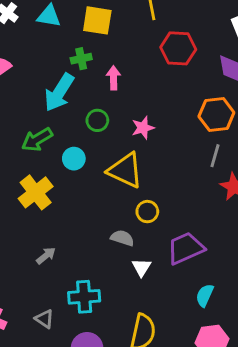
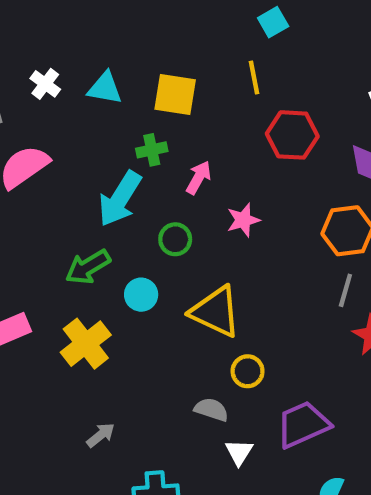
pink arrow: (114, 78) -> (199, 178), turned 30
pink star: (143, 128) -> (243, 220), moved

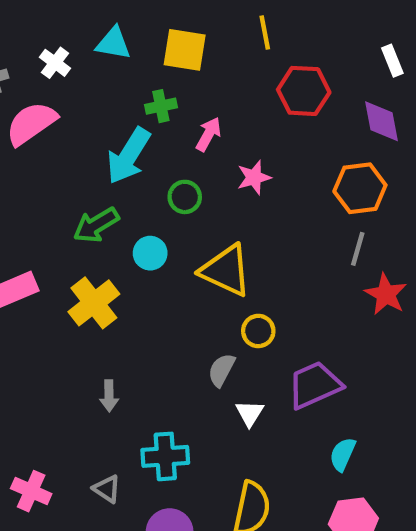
white cross: (45, 84) -> (55, 63), moved
gray semicircle: (211, 410) -> (221, 370), turned -80
gray arrow: (101, 435) -> (109, 396), turned 128

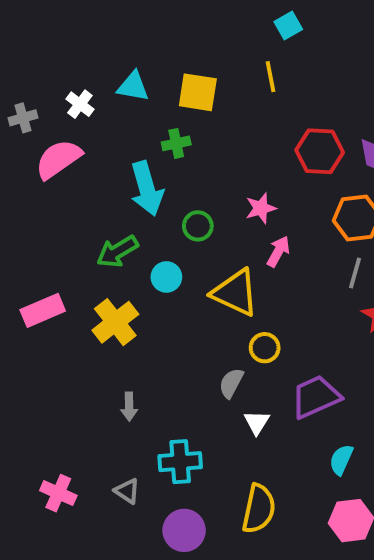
red hexagon: (304, 91) -> (320, 151), moved
pink arrow: (209, 134) -> (278, 251), moved
cyan arrow: (128, 156) -> (147, 189), turned -48

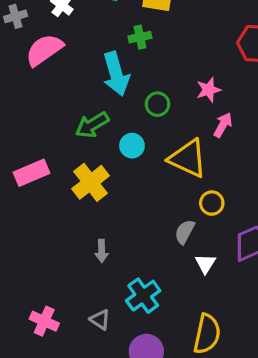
cyan cross: (180, 462) -> (143, 296), turned -32

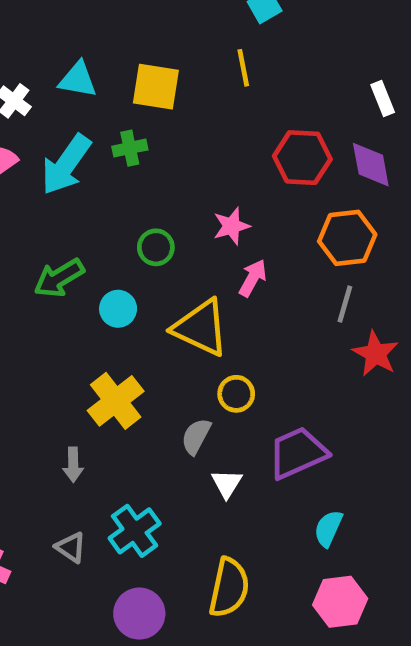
cyan arrow: (116, 74) -> (66, 165), moved, turned 51
yellow cross: (91, 182) -> (116, 401), moved
gray triangle: (100, 320) -> (71, 547), moved

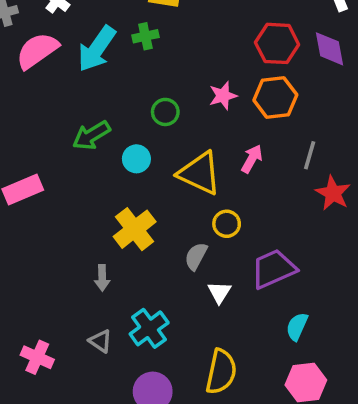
orange hexagon: (347, 238) -> (275, 98), moved
pink arrow: (253, 278) -> (252, 159), moved

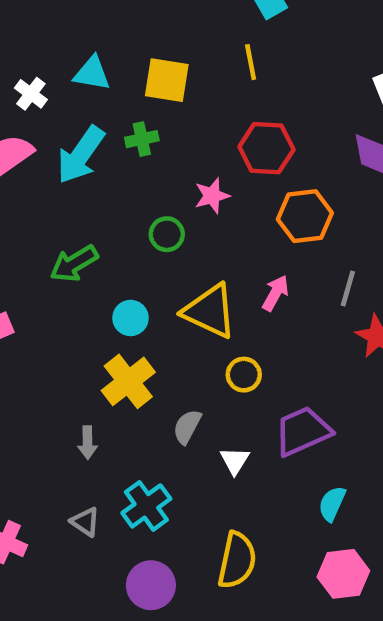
red hexagon: (277, 43) -> (266, 148), moved
pink star: (223, 96) -> (212, 196), moved
cyan circle: (136, 159) -> (131, 318), moved
gray semicircle: (196, 256) -> (187, 427), moved

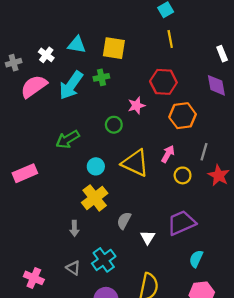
yellow line: (251, 62) -> (170, 39), moved
yellow circle: (244, 375) -> (183, 175), moved

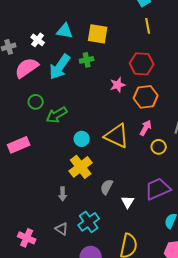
orange hexagon: (183, 116) -> (146, 97), moved
green circle: (114, 125) -> (36, 102), moved

